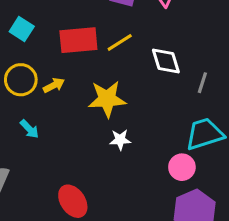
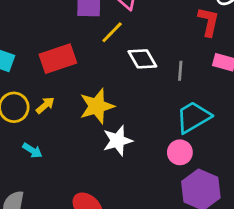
yellow line: (120, 42) -> (112, 32), moved
white star: (120, 140) -> (118, 141), size x1.5

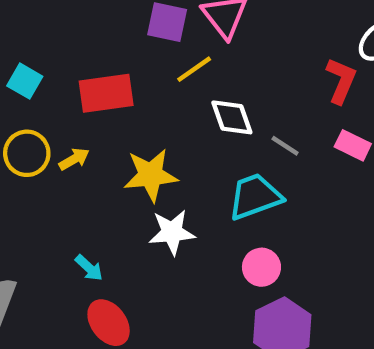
gray line: (180, 71) -> (285, 146), turned -72
cyan trapezoid: (193, 117) -> (255, 197), moved
cyan arrow: (32, 150) -> (89, 268), moved

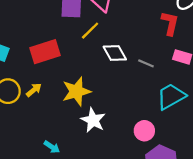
cyan trapezoid: (255, 197) -> (171, 96), moved
white star: (172, 232) -> (93, 120), turned -30

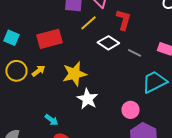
red L-shape: (170, 23) -> (123, 20), moved
white diamond: (115, 53) -> (108, 43), turned -30

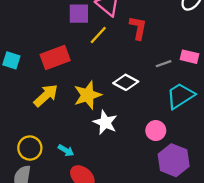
white diamond: (108, 43) -> (126, 82), moved
gray line: (134, 53) -> (163, 64), moved, turned -40
yellow circle: (16, 71) -> (30, 148), moved
yellow arrow: (38, 71) -> (46, 96), size x1.6

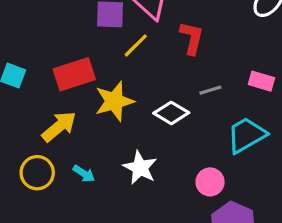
gray line: (163, 64) -> (210, 90), moved
yellow star: (88, 95) -> (114, 101), moved
yellow circle: (30, 148) -> (37, 173), moved
cyan arrow: (66, 150) -> (84, 174), moved

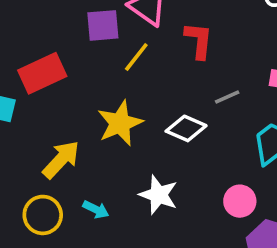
red rectangle: (74, 74) -> (42, 73), moved

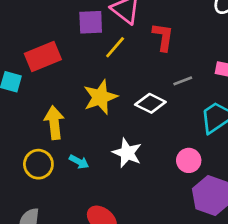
yellow arrow: (61, 160) -> (54, 123), turned -52

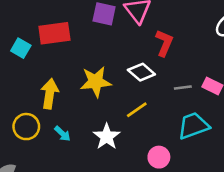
yellow line: (115, 47) -> (137, 110), moved
gray line: (183, 81) -> (183, 87), moved
white diamond: (150, 103) -> (141, 72), moved

